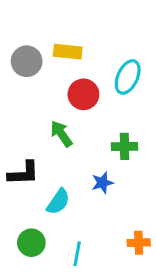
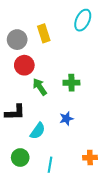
yellow rectangle: (68, 52) -> (44, 33), turned 66
cyan ellipse: (128, 77) -> (83, 20), moved
red circle: (83, 94) -> (24, 65), moved
green cross: (124, 146) -> (71, 83), moved

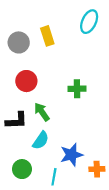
red circle: (24, 65) -> (26, 81), moved
green arrow: (40, 87) -> (42, 112), moved
blue star: (66, 119) -> (72, 155), moved, size x1.5

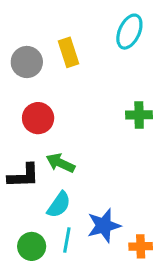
green cross: (77, 89) -> (139, 115), moved
green arrow: (42, 112) -> (60, 163), turned -30
cyan line: (54, 177) -> (67, 240), moved

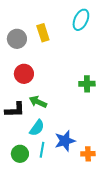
green cross: (139, 115) -> (87, 84), moved

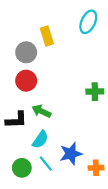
gray circle: (17, 39) -> (26, 52), moved
cyan line: (42, 150) -> (46, 163), turned -49

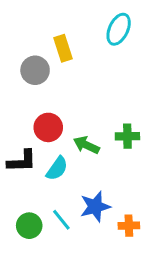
red circle: (26, 81) -> (48, 127), moved
green cross: (95, 92) -> (127, 136), moved
green arrow: (41, 111) -> (86, 145), moved
cyan semicircle: (40, 139) -> (57, 168), moved

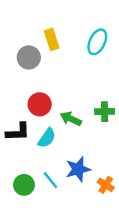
cyan ellipse: (119, 29) -> (97, 42), moved
orange cross: (129, 226) -> (106, 185), turned 35

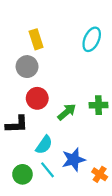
yellow rectangle: (52, 39) -> (36, 39), moved
gray circle: (29, 57) -> (27, 67), moved
green arrow: (71, 119) -> (67, 112), turned 114
cyan semicircle: (47, 138) -> (44, 145), moved

